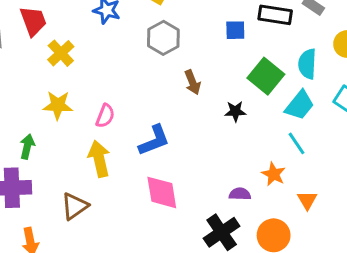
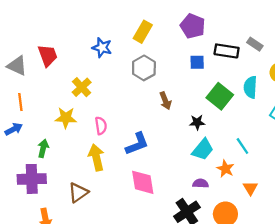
yellow cross: (61, 53) -> (82, 87), moved
cyan trapezoid: (300, 105) -> (203, 149), moved
pink semicircle: (105, 116) -> (101, 126), turned -30

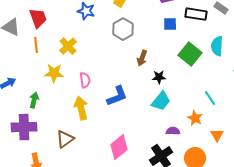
brown arrow: (165, 101) -> (142, 58), turned 42
orange line: (20, 102) -> (36, 45), moved
black star: (197, 122) -> (159, 77), moved
cyan trapezoid: (203, 149) -> (161, 101), moved
pink diamond: (143, 182) -> (119, 147), moved, turned 60

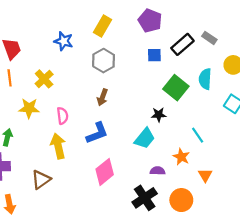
black rectangle: (196, 14) -> (182, 44), turned -50
brown arrow: (142, 58) -> (102, 97), moved
black star: (159, 77) -> (159, 115), moved
pink diamond: (119, 147) -> (105, 172), moved

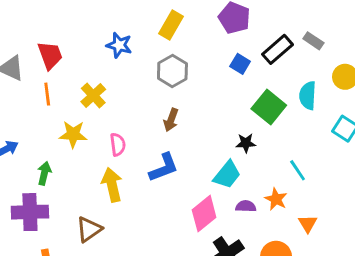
blue square: (154, 55) -> (240, 64), turned 32
purple semicircle: (158, 171) -> (246, 206), moved
pink diamond: (105, 172) -> (204, 214), moved

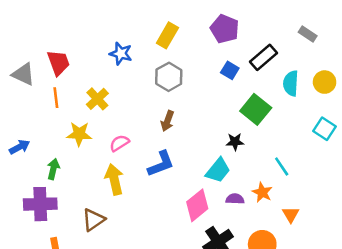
gray rectangle: (313, 41) -> (308, 34), moved
cyan semicircle: (308, 96) -> (291, 83), moved
pink semicircle: (118, 144) -> (119, 143), turned -114

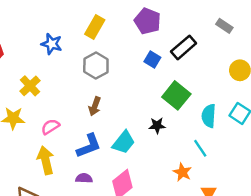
cyan semicircle: (291, 83) -> (209, 116), moved
cyan trapezoid: (218, 170) -> (124, 142), moved
purple semicircle: (235, 199) -> (84, 178), moved

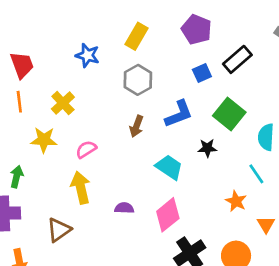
blue square: (152, 59) -> (202, 73), turned 35
cyan trapezoid: (124, 142) -> (169, 167), turned -95
blue L-shape: (89, 146) -> (179, 114), moved

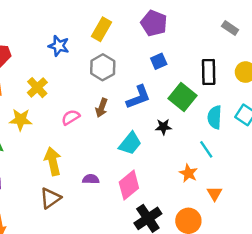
black rectangle: (237, 59) -> (209, 72), moved, turned -50
pink semicircle: (86, 149) -> (71, 117), moved
cyan trapezoid: (169, 167) -> (130, 143), turned 95
brown triangle: (59, 230) -> (50, 198), moved

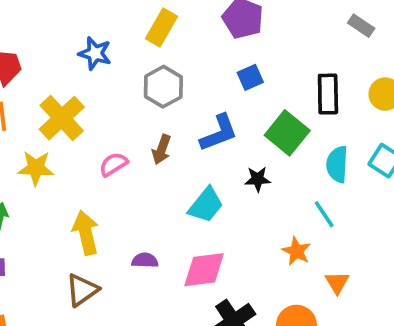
yellow cross: (37, 88) -> (62, 118), size x1.4
pink diamond: (129, 185) -> (204, 270), turned 32

